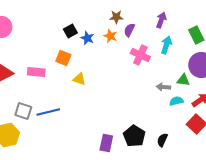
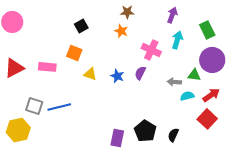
purple semicircle: (129, 30) -> (140, 73), moved
blue star: (87, 38) -> (117, 76), moved

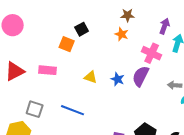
purple arrow: (172, 15) -> (165, 26), moved
orange square: (74, 53) -> (67, 44), moved
purple semicircle: (140, 73) -> (141, 76), size x1.5
blue line: (59, 107) -> (73, 110), moved, turned 35

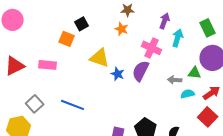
yellow triangle: (91, 77) -> (100, 58), moved, size x1.5
gray square: (35, 109) -> (35, 104), turned 30

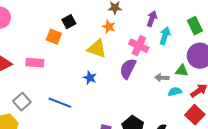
yellow triangle: (100, 58) -> (97, 49), moved
blue star: (118, 74) -> (90, 78), moved

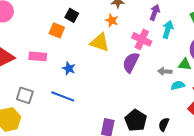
black square: (69, 22) -> (72, 15), turned -32
blue star: (90, 78) -> (69, 68), moved
gray square: (22, 102) -> (25, 95), turned -30

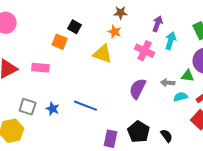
purple semicircle: (131, 62) -> (138, 89), moved
blue star: (69, 68) -> (53, 109), moved
blue line: (63, 96) -> (86, 106), moved
black semicircle: (164, 124) -> (167, 136), turned 120

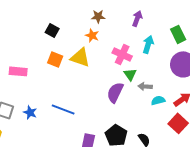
purple arrow: (158, 24) -> (137, 18), moved
orange square: (60, 42) -> (55, 59), moved
green triangle: (188, 76) -> (130, 74), moved, turned 48

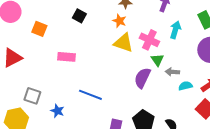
yellow triangle: (80, 57) -> (123, 43), moved
orange square: (55, 59) -> (39, 29), moved
pink rectangle: (18, 71) -> (66, 57), moved
blue star: (30, 112) -> (57, 111), moved

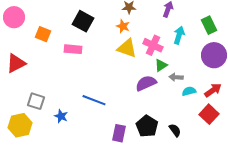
black square: (79, 16) -> (83, 21), size x1.5
pink rectangle: (66, 57) -> (73, 49), moved
green triangle: (157, 60) -> (161, 65), turned 32
purple semicircle: (142, 78) -> (146, 83), turned 40

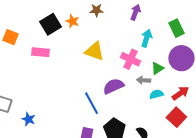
black square: (83, 21) -> (50, 24), turned 30
orange star: (123, 26) -> (72, 21), moved
pink cross: (153, 45) -> (130, 59), moved
green triangle: (161, 65) -> (157, 68), moved
blue line: (94, 100) -> (91, 103), moved, turned 40

